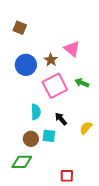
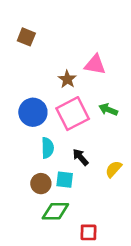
pink triangle: (72, 49) -> (95, 65), turned -30
blue circle: (26, 65) -> (33, 112), moved
green diamond: (22, 162) -> (55, 211), moved

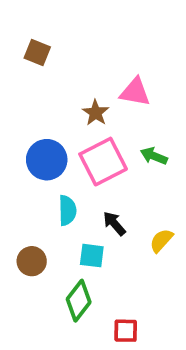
brown circle: (41, 184) -> (32, 261), moved
green diamond: (55, 211) -> (79, 301), turned -52

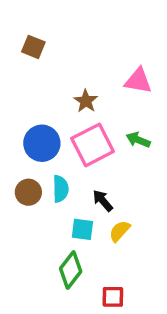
pink triangle: (135, 92) -> (138, 81), moved
yellow semicircle: (161, 240) -> (120, 231), moved
brown circle: (32, 261) -> (28, 192), moved

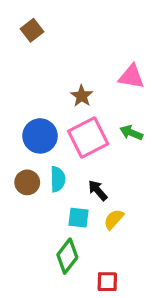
brown square: (33, 47) -> (32, 30), moved, turned 30

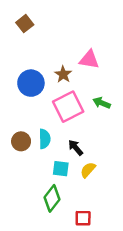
pink triangle: (131, 77) -> (89, 60), moved
blue circle: (40, 136) -> (31, 83), moved

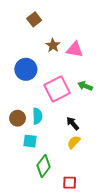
brown square: (25, 24) -> (34, 19), moved
brown star: (63, 74) -> (53, 45), moved
black arrow: (76, 148) -> (73, 123), moved
cyan square: (61, 169) -> (30, 141), moved

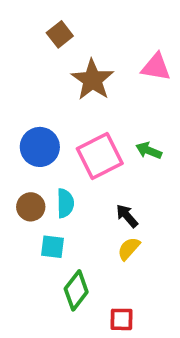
brown star: (53, 45) -> (92, 80), size x1.6
pink triangle: (75, 50) -> (156, 67), moved
blue circle: (26, 69) -> (40, 147), moved

